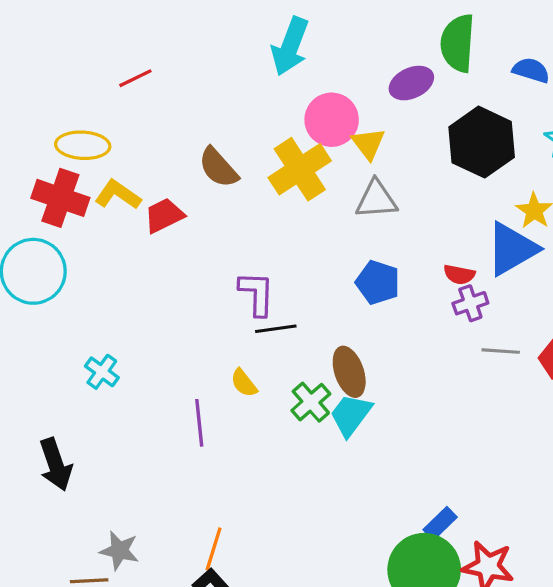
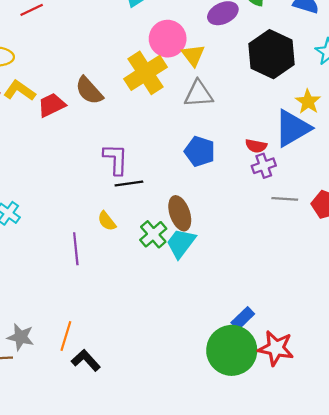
brown semicircle: (218, 168) -> (89, 91), moved
orange line: (214, 549) -> (66, 336), moved

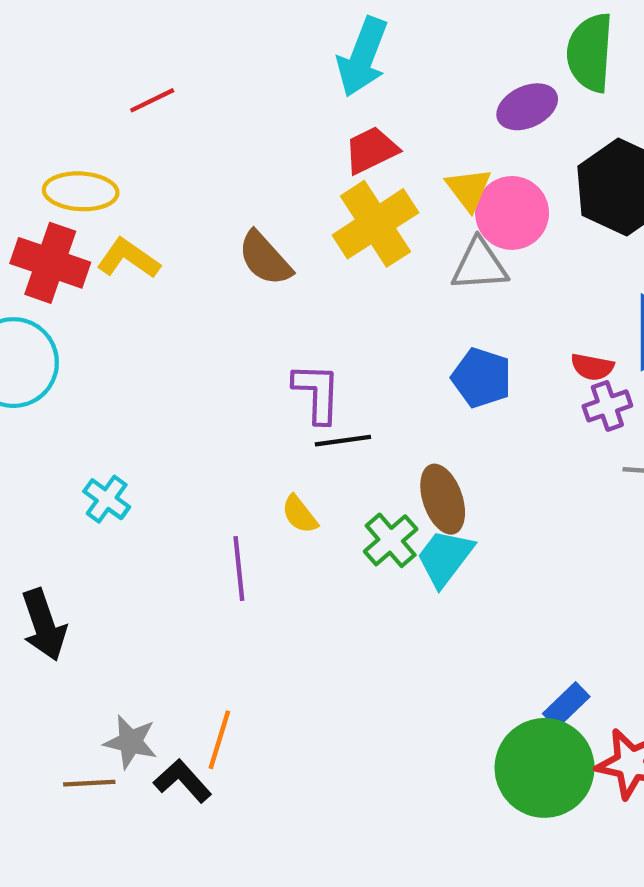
pink circle: (168, 39) -> (512, 213), moved
red trapezoid: (52, 105) -> (371, 150), moved
black L-shape: (86, 360) -> (183, 781), moved

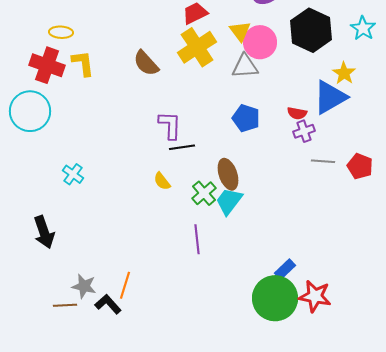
yellow ellipse: (81, 191) -> (61, 32), size x0.7
yellow L-shape: (128, 259) -> (83, 63), turned 48
purple line: (239, 568) -> (197, 239), moved

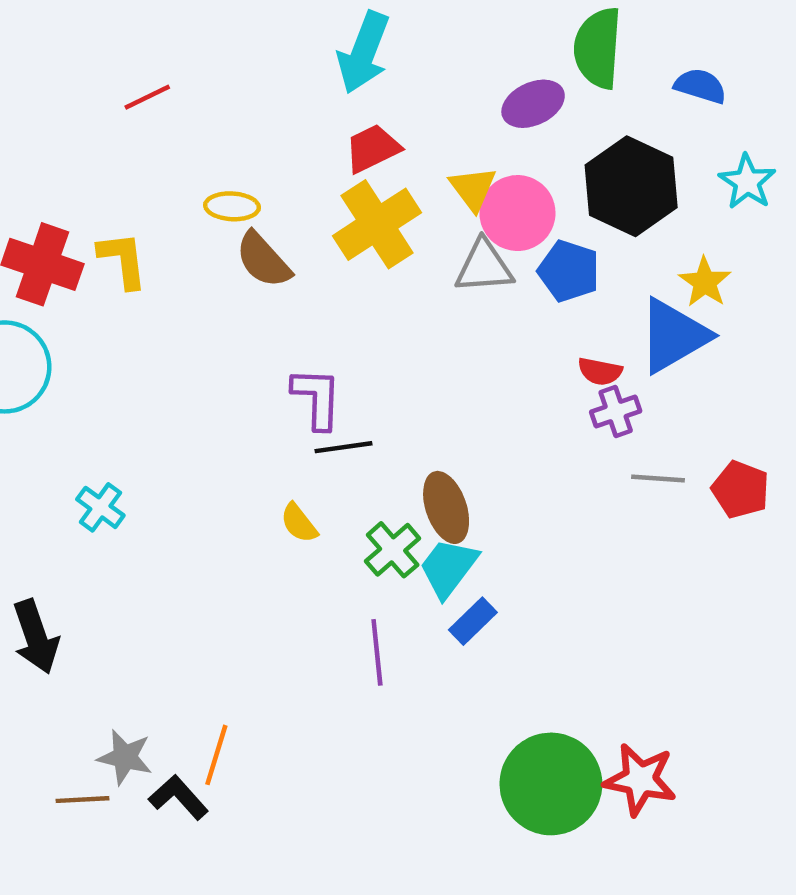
yellow ellipse: (61, 32) -> (232, 206), moved
blue pentagon: (246, 118) -> (569, 271), moved
blue rectangle: (285, 269) -> (473, 621), moved

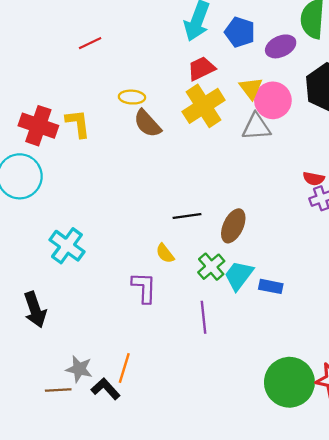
blue pentagon: (569, 271) -> (240, 32), moved
purple L-shape: (317, 398) -> (144, 288), moved
cyan cross: (100, 507) -> (67, 246), size x1.5
brown ellipse: (446, 507) -> (233, 226), moved, turned 44
blue rectangle: (473, 621) -> (271, 286), moved, turned 55

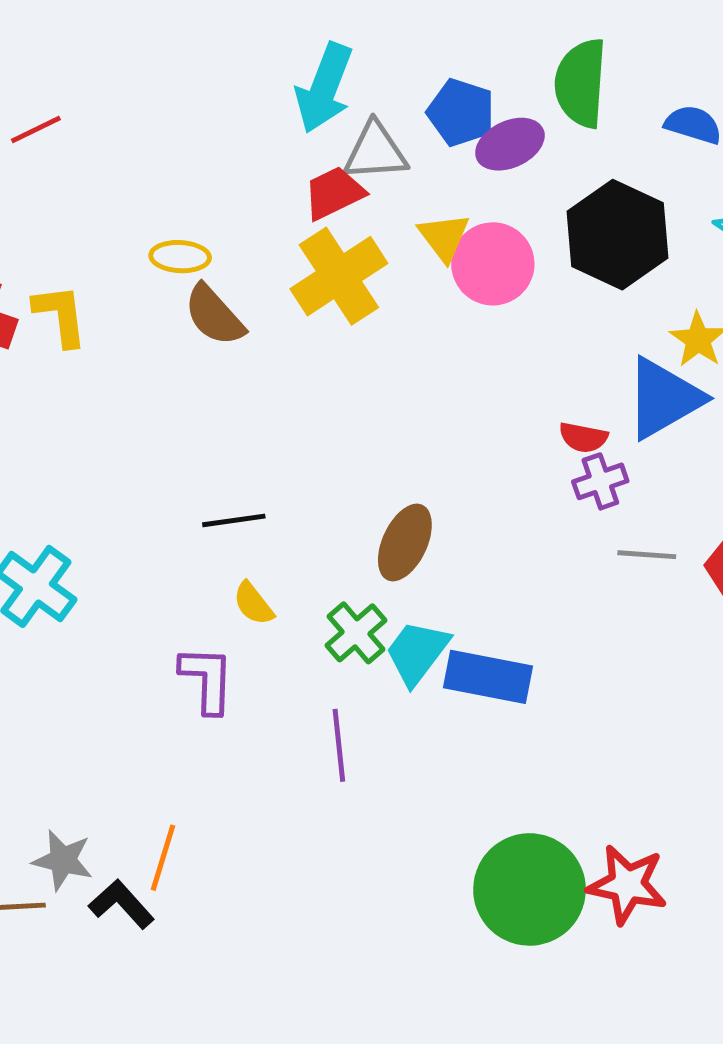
blue pentagon: (240, 32) -> (461, 112), moved
red line: (90, 43) -> (36, 130), moved
gray triangle: (256, 127) -> (376, 152), moved
black line: (187, 216) -> (234, 520), moved
blue rectangle: (271, 286) -> (488, 677), size x1.6

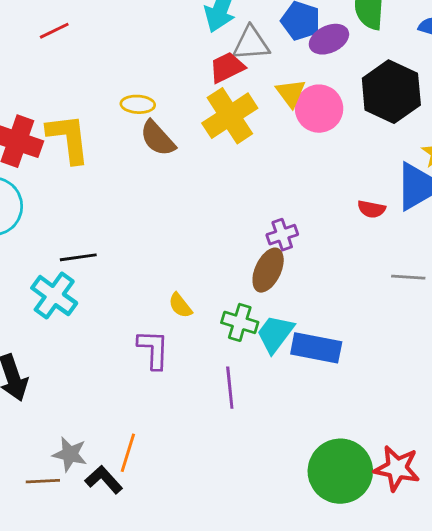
yellow L-shape: (60, 315) -> (68, 138), size x1.4
purple cross: (600, 481) -> (282, 235), moved
black line: (234, 520) -> (78, 257), moved
green cross: (356, 633) -> (240, 322), turned -32

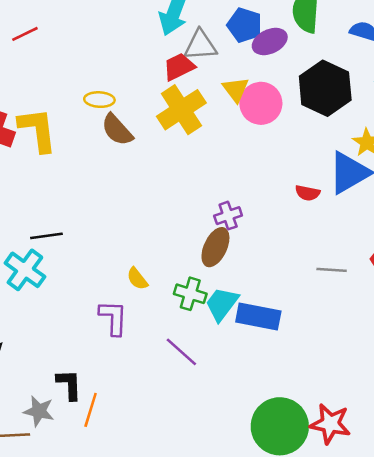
gray line: (408, 277) -> (332, 270), moved
purple line: (230, 388) -> (181, 352), turned -42
black L-shape: (104, 480) -> (69, 385), moved, turned 40

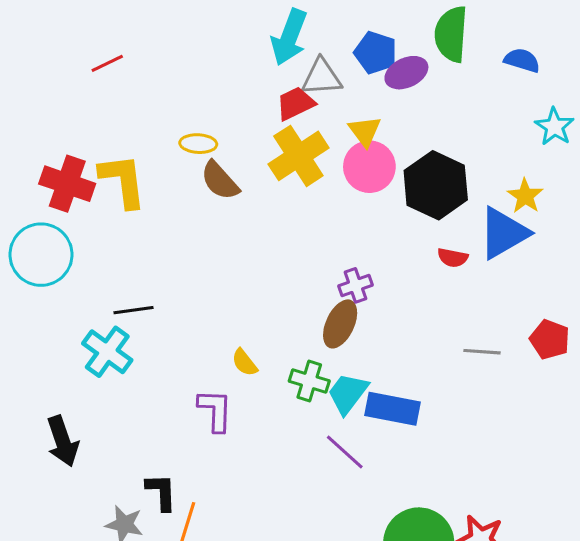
black hexagon: (325, 88) -> (436, 185), moved
pink circle: (261, 103) -> (369, 167), moved
purple line: (181, 352) -> (345, 452), moved

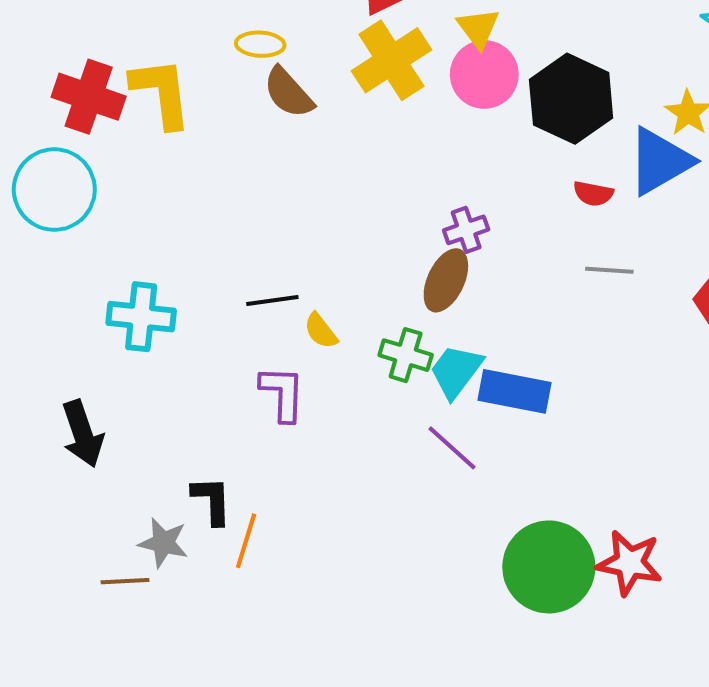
black line: (134, 310) -> (272, 301), moved
cyan cross: (107, 352) -> (141, 317), turned -30
gray line: (482, 352) -> (609, 270), moved

